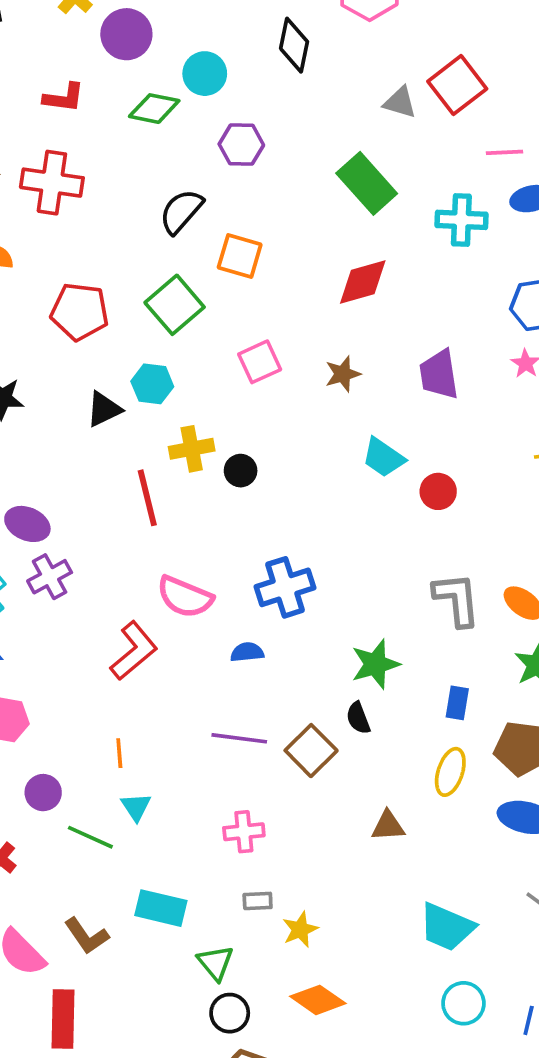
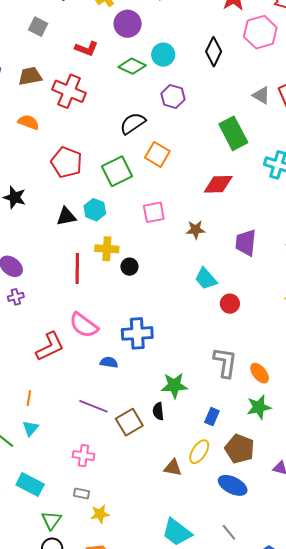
purple cross: (50, 577) -> (16, 297), size x0.7
brown triangle: (388, 826) -> (173, 468), moved

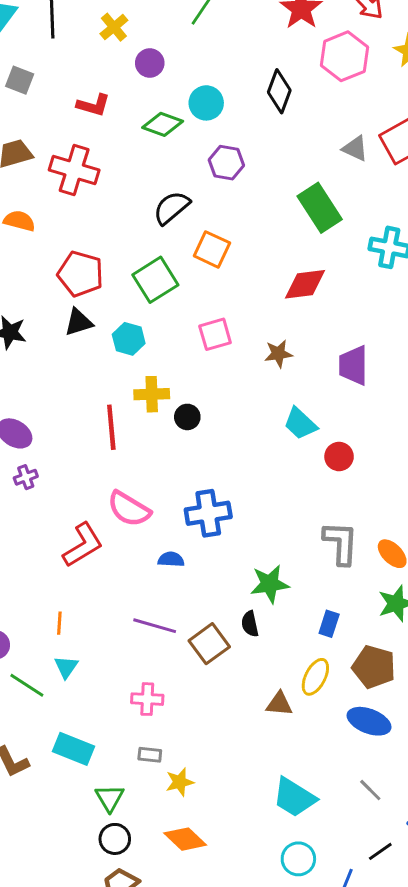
purple circle: (128, 24) -> (150, 63), size x0.7
black triangle: (66, 216) -> (79, 322), moved

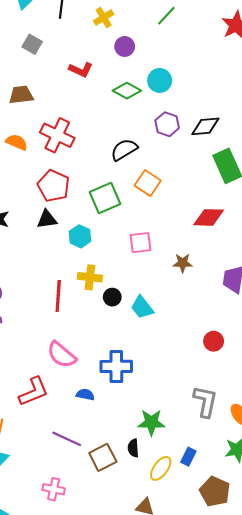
black diamond: (279, 91) -> (205, 126), moved, turned 56
red cross: (74, 170) -> (57, 135), moved
cyan trapezoid: (300, 424) -> (142, 307), moved
red L-shape: (83, 545) -> (34, 392), moved
yellow ellipse: (315, 677) -> (161, 468), moved

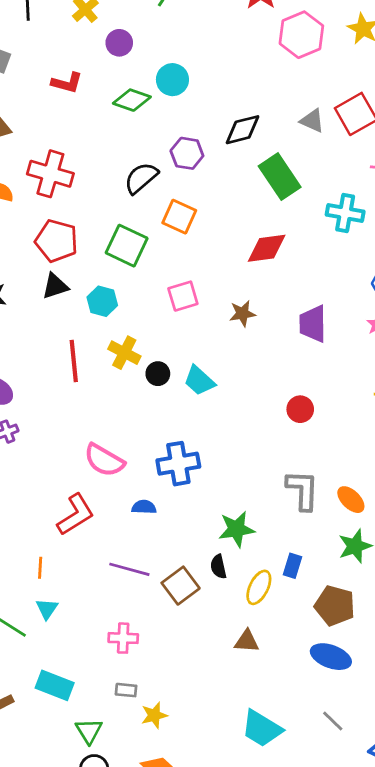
purple hexagon: (167, 124) -> (187, 153), moved
green square: (105, 198) -> (127, 246), turned -32
yellow cross: (90, 277) -> (124, 353), turned 30
red line: (58, 296) -> (74, 361), moved

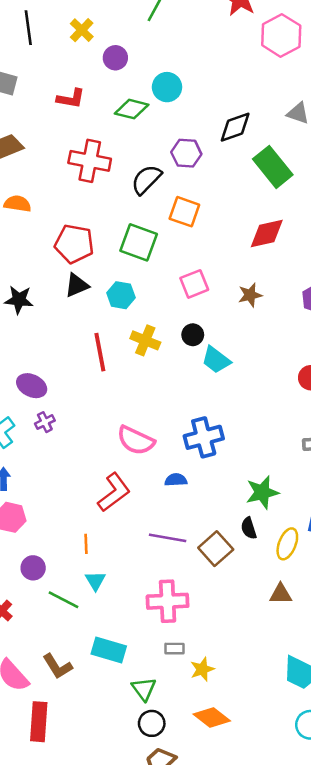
red cross: (50, 174) -> (90, 161), moved
black circle: (158, 374) -> (193, 335), moved
pink cross: (123, 638) -> (168, 601), size x1.5

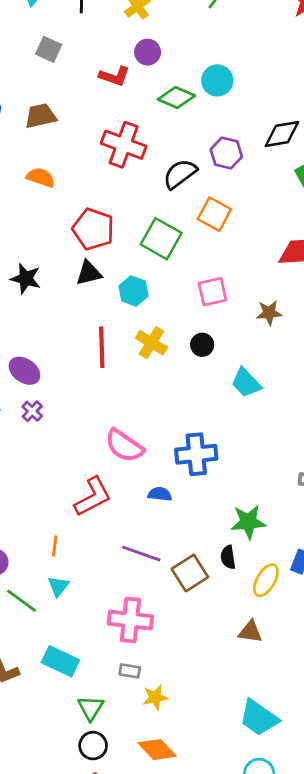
purple circle: (115, 58) -> (148, 52), moved
cyan trapezoid: (216, 360) -> (246, 383), moved
purple cross: (45, 422) -> (32, 411), turned -30

